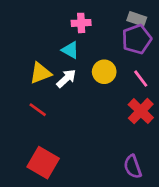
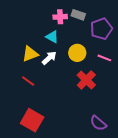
gray rectangle: (137, 19) -> (78, 15), moved
pink line: (141, 79) -> (104, 58), turned -32
red cross: (141, 111) -> (86, 80), moved
purple semicircle: (133, 167) -> (98, 123), turned -30

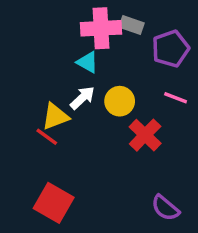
pink cross: (60, 17) -> (101, 28), size x1.6
yellow circle: (77, 53) -> (120, 101), moved
yellow triangle: (30, 54) -> (55, 116), moved

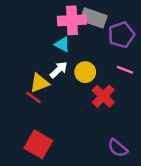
gray rectangle: (132, 25) -> (94, 18), size x1.5

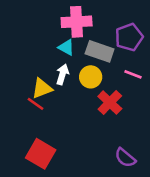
gray rectangle: (94, 18) -> (100, 51), moved
white arrow: (59, 70) -> (62, 74), turned -30

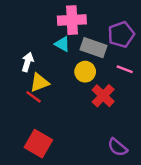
white arrow: (62, 74) -> (28, 62), moved

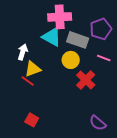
cyan triangle: (62, 44) -> (52, 37), size x1.5
red square: (38, 144) -> (32, 120), size x0.6

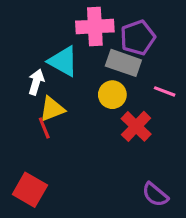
purple pentagon: (101, 29) -> (138, 38), moved
cyan triangle: (52, 37) -> (63, 61), moved
red line: (28, 81) -> (44, 128), turned 32
red square: (32, 120) -> (30, 190), moved, size x1.5

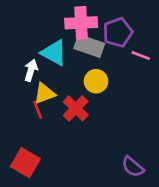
gray rectangle: (123, 63) -> (89, 46), moved
pink line: (165, 91) -> (141, 55), moved
red cross: (136, 126) -> (76, 108), moved

